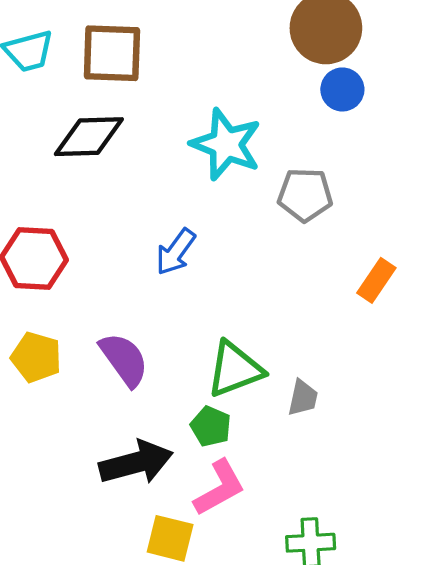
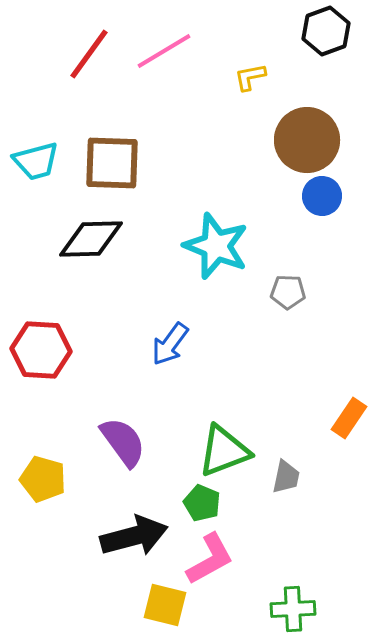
gray pentagon: (305, 195) -> (288, 292), size x0.7
orange rectangle: (376, 280) -> (349, 418), moved
yellow pentagon: (36, 357) -> (43, 479), moved

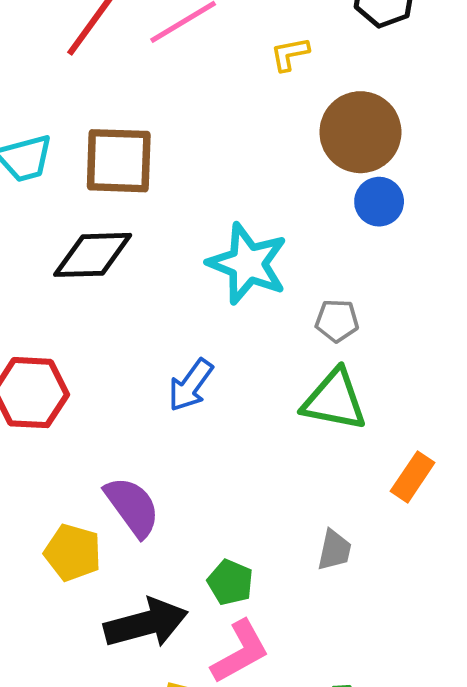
green triangle: (224, 451) -> (334, 400), moved, turned 32
yellow pentagon: (43, 479) -> (73, 553), moved

